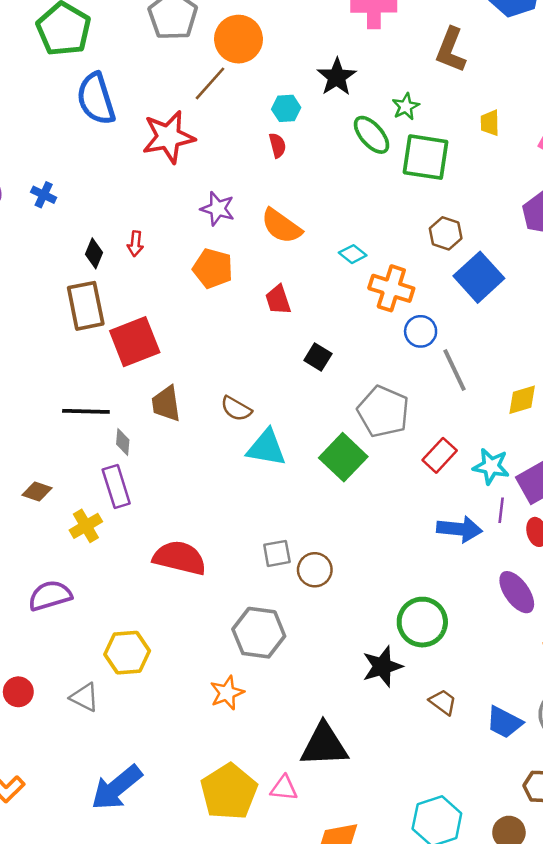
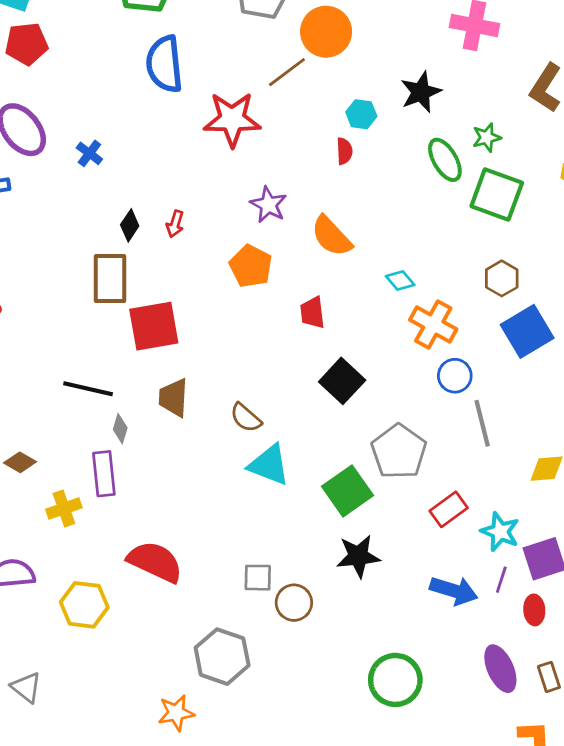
black square: (318, 357) -> (342, 381), size x1.5
yellow hexagon: (127, 653) -> (84, 605), moved
black star: (382, 666) -> (358, 556), moved

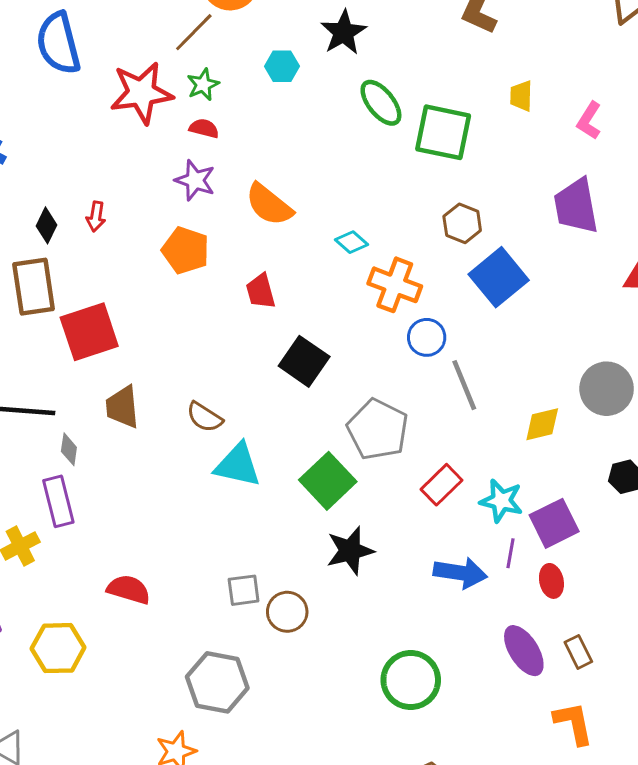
green star: (487, 137) -> (203, 85), moved
red semicircle: (344, 151) -> (204, 128), moved, turned -64
red semicircle: (155, 562) -> (129, 589), size x0.7

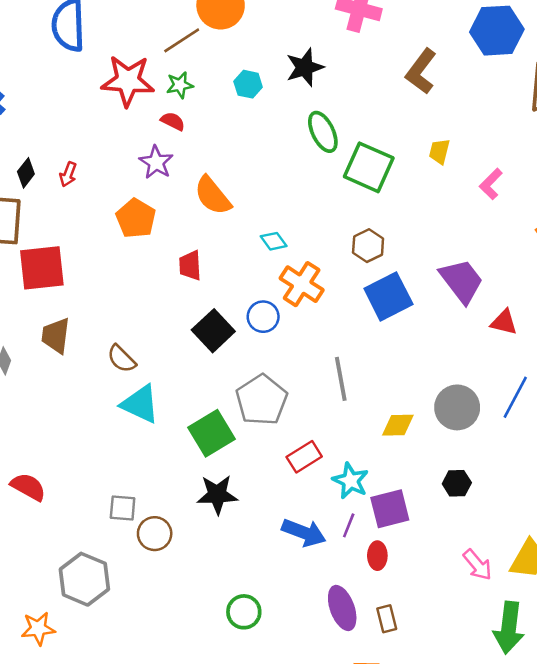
purple trapezoid: (576, 206) -> (462, 281), moved, turned 141
blue circle: (427, 337) -> (263, 317), moved
green circle: (411, 680) -> (244, 612), size x0.7

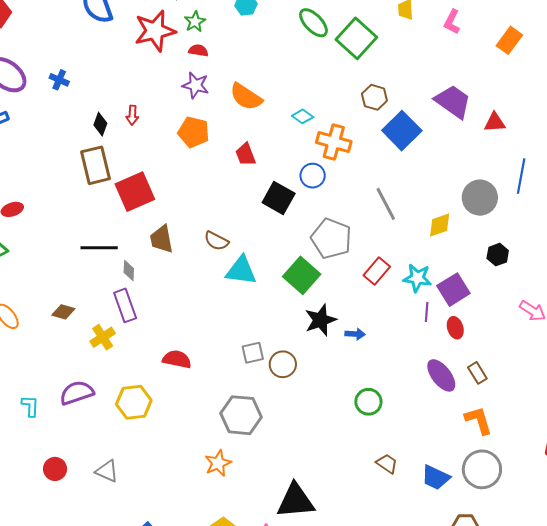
green square: (369, 167) -> (356, 38), turned 36
blue arrow: (304, 533) -> (355, 334), moved, size x0.6

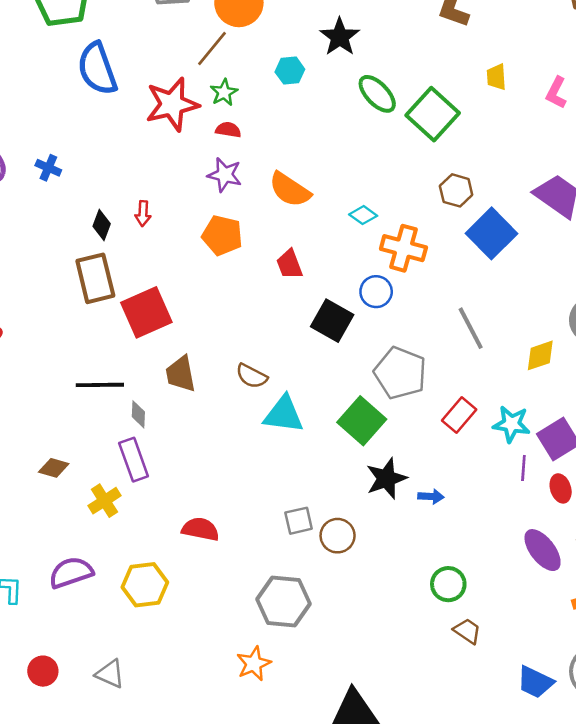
brown trapezoid: (387, 464) -> (467, 631), moved

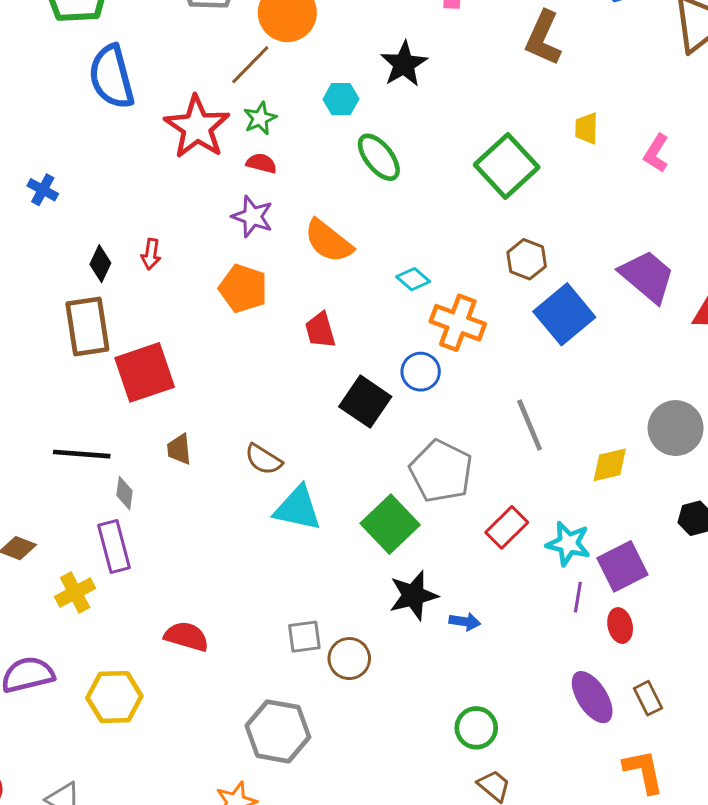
green ellipse: (377, 94) -> (379, 157), moved
red star: (172, 104) -> (197, 127), turned -30
brown trapezoid: (181, 374) -> (179, 449), size x0.7

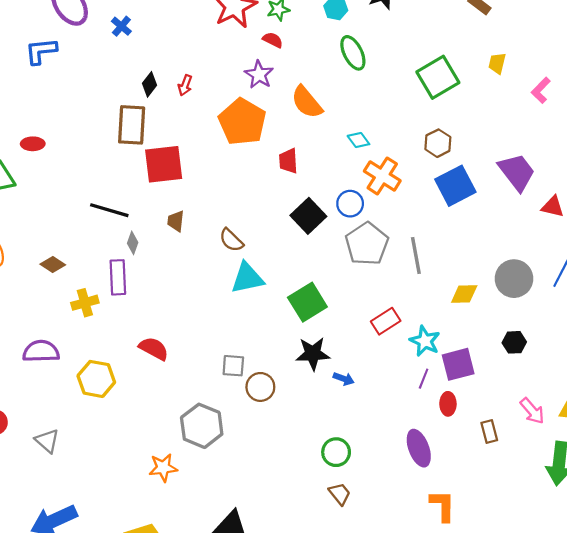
orange pentagon: (243, 289) -> (242, 122), size x1.4
gray pentagon: (441, 471) -> (367, 244), moved
cyan triangle: (298, 508) -> (247, 278), turned -36
brown rectangle: (648, 698) -> (489, 432), moved

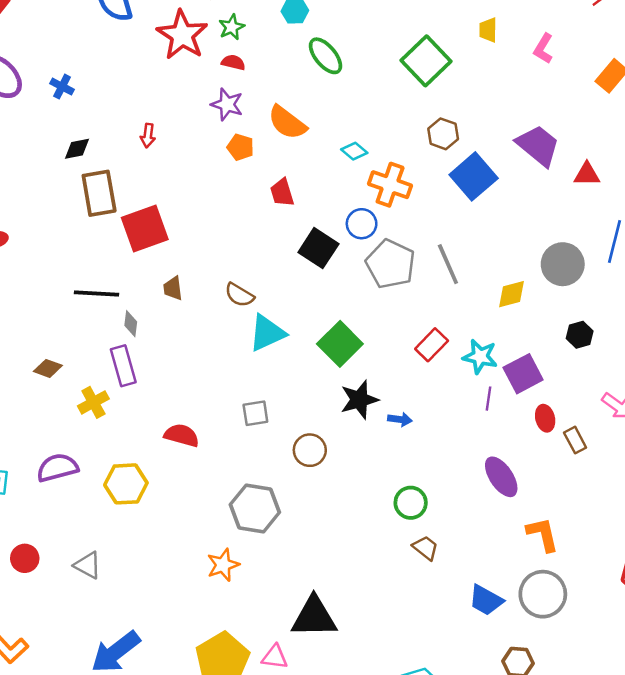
black diamond: (150, 84) -> (77, 149), moved, turned 55
orange pentagon: (242, 122) -> (240, 147), moved, size x0.5
gray square: (233, 366) -> (255, 413), moved
red ellipse: (448, 404) -> (545, 418), moved

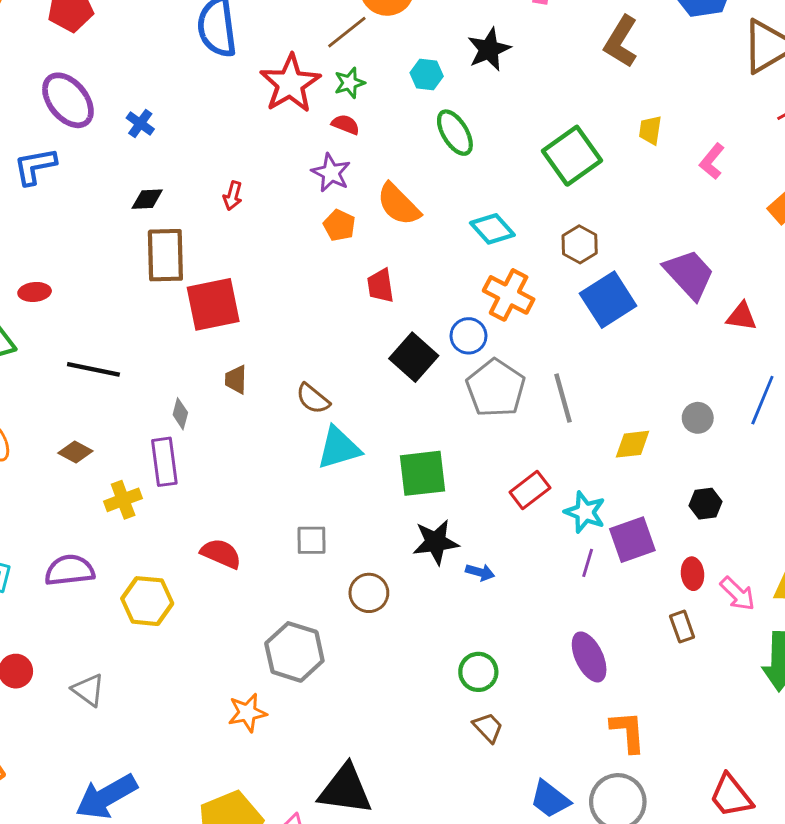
cyan diamond: (354, 151) -> (492, 229), moved, size x1.4
gray circle: (563, 264) -> (698, 418), size x0.6
black line: (96, 294) -> (93, 369), moved
green square: (340, 344) -> (422, 473), turned 30
red ellipse: (545, 418) -> (693, 574), moved

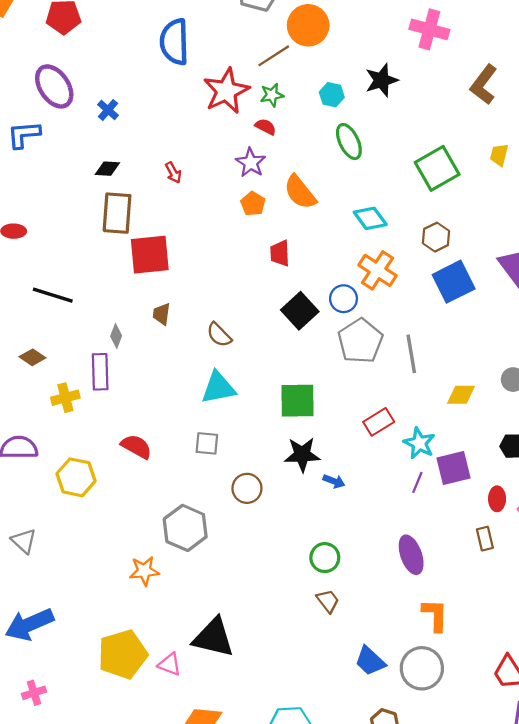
red arrow: (233, 196) -> (173, 173), turned -50
cyan triangle: (339, 448) -> (218, 388), moved

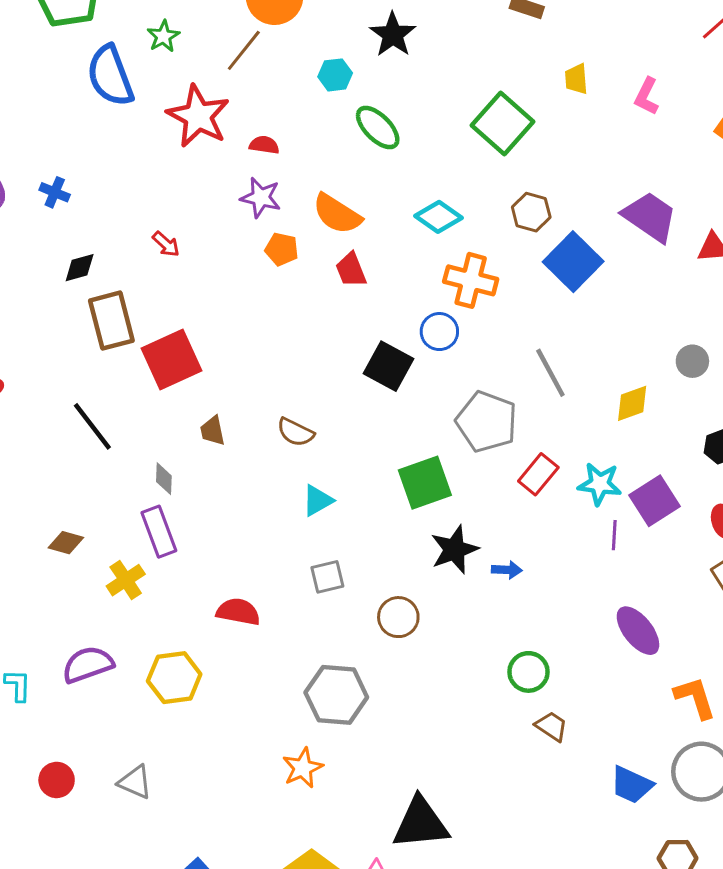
green star: (272, 95) -> (163, 36), moved
red trapezoid: (280, 253) -> (351, 270), moved
black line: (53, 295) -> (92, 426), moved, turned 54
gray pentagon: (360, 341) -> (487, 422), moved
cyan triangle: (218, 388) -> (318, 500), size x0.7

